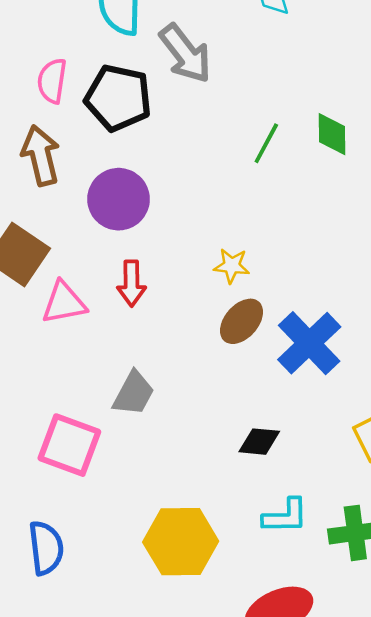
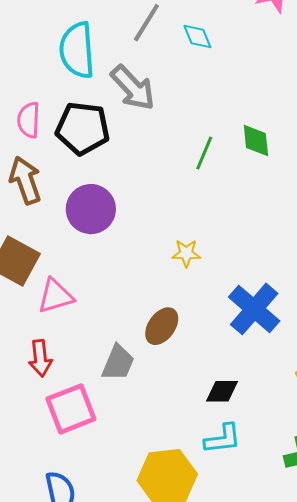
red arrow: (131, 283) -> (40, 358), moved
brown ellipse: (242, 321) -> (162, 326), moved
pink square: (69, 445) -> (71, 409), turned -36
cyan L-shape: (285, 516) -> (223, 439), moved

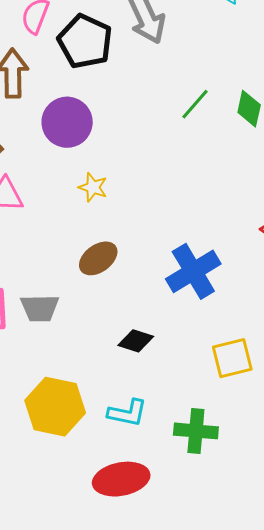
yellow star: (186, 253) -> (93, 187), moved
gray trapezoid: (118, 363) -> (40, 308), moved, turned 48
cyan L-shape: (223, 439) -> (127, 413), moved

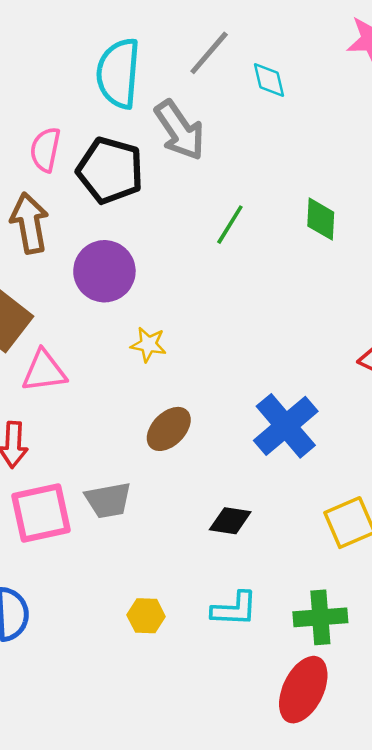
green line: (195, 104) -> (230, 225), moved
yellow hexagon: (55, 407) -> (146, 616), size x0.5
red ellipse: (121, 479) -> (303, 690), moved, turned -44

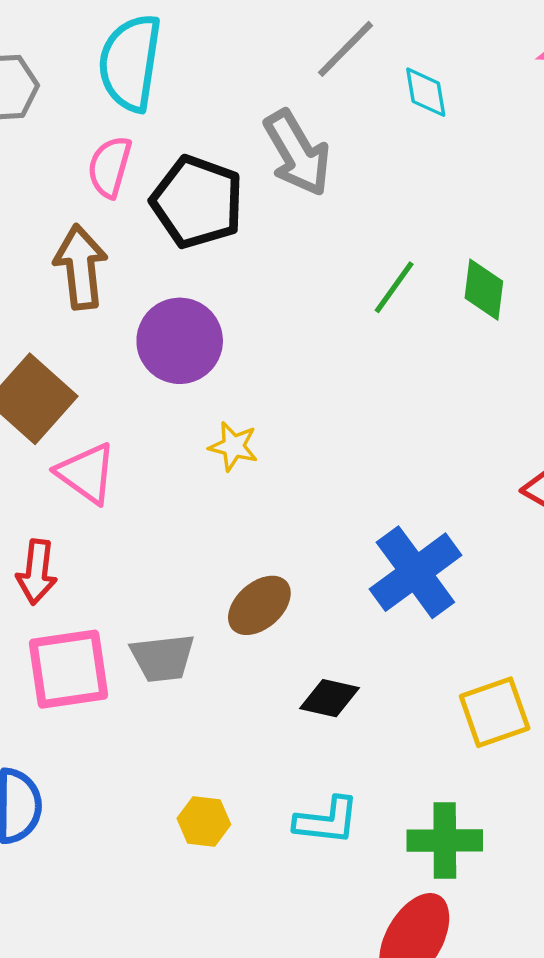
cyan semicircle: (118, 73) -> (130, 63), moved
green line: (230, 225) -> (394, 287), moved
pink triangle: (44, 371) -> (86, 473), turned 39
brown ellipse: (169, 429) -> (259, 605), moved

